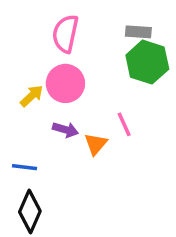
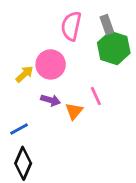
gray rectangle: (138, 32) -> (107, 25), turned 66
pink semicircle: (65, 34) -> (71, 26), moved
blue line: (25, 167) -> (19, 129), turned -36

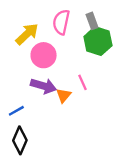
yellow arrow: (25, 74) -> (27, 34), moved, size x1.5
purple arrow: (51, 100) -> (44, 86), size x1.5

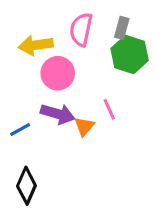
gray rectangle: (92, 21) -> (122, 28), turned 35
yellow arrow: (27, 34) -> (36, 45), turned -145
blue line: (16, 111) -> (20, 129), moved

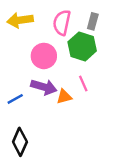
yellow arrow: (36, 45) -> (20, 20), moved
green hexagon: (130, 54) -> (82, 46), moved
orange triangle: (84, 126) -> (64, 97), turned 35

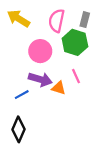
yellow arrow: (20, 20) -> (18, 18), turned 40
orange triangle: (64, 97) -> (59, 88), turned 32
blue line: (15, 99) -> (22, 95), moved

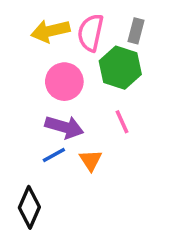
yellow arrow: (18, 18) -> (50, 31), moved, turned -45
orange triangle: (59, 88) -> (91, 160), moved, turned 40
blue line: (22, 95) -> (54, 155), moved

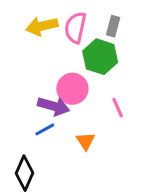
pink circle: (64, 82) -> (72, 89), moved
pink line: (122, 122) -> (118, 108), moved
orange triangle: (91, 160) -> (86, 141), moved

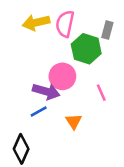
gray rectangle: (113, 26) -> (107, 30), moved

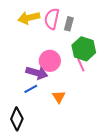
gray rectangle: (107, 30) -> (69, 24), moved
green hexagon: (86, 49) -> (84, 49), moved
pink line: (101, 93) -> (81, 65), moved

